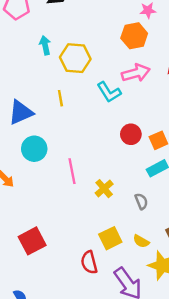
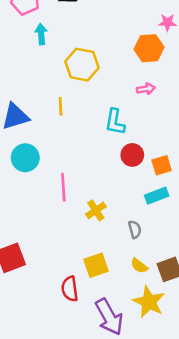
cyan arrow: (45, 45) -> (41, 34), moved
pink arrow: (136, 73) -> (146, 89), size x0.6
cyan L-shape: (109, 92) -> (115, 122), moved, turned 35
yellow semicircle: (141, 241) -> (139, 266), moved

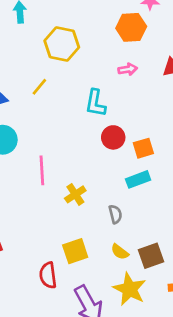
yellow line: (61, 106) -> (39, 87), turned 42

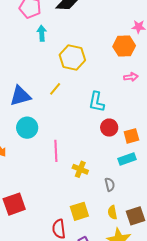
pink arrow: (128, 69) -> (131, 77), moved
yellow cross: (75, 194) -> (80, 169), turned -35
yellow semicircle: (120, 252) -> (112, 212), turned 40

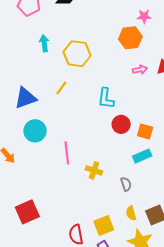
cyan arrow: (42, 33) -> (44, 43), moved
orange square: (131, 136) -> (145, 131), turned 35
yellow square: (79, 211) -> (104, 225), moved

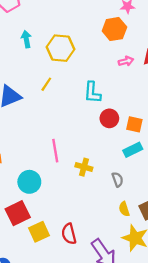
cyan circle: (35, 131) -> (29, 182), moved
yellow square: (104, 225) -> (39, 232), moved

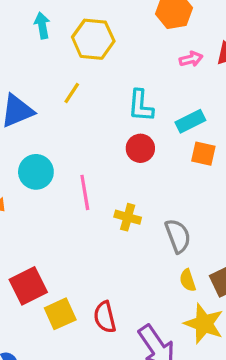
red circle: (109, 118) -> (140, 148), moved
cyan rectangle: (133, 150) -> (190, 121), moved
gray semicircle: (118, 179) -> (178, 236), size x1.5
cyan circle: (29, 182) -> (36, 172), moved

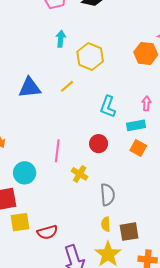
pink arrow: (191, 59) -> (146, 103), moved, turned -88
red circle: (140, 148) -> (99, 144), moved
cyan circle: (36, 172) -> (25, 173), moved
red semicircle: (105, 317) -> (47, 232), turned -108

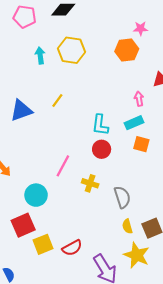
yellow hexagon: (90, 57) -> (71, 50), moved
cyan L-shape: (108, 107) -> (100, 125), moved
pink line: (57, 151) -> (63, 166), turned 35

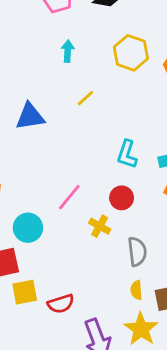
yellow hexagon: (71, 50) -> (131, 53), moved
yellow line: (57, 101) -> (85, 98), moved
red circle: (102, 149) -> (122, 198), moved

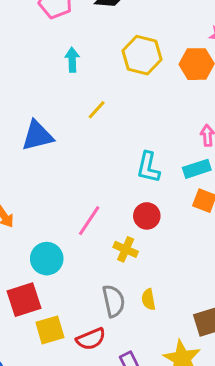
gray semicircle: (137, 252) -> (114, 301), moved
yellow semicircle: (136, 290) -> (148, 299), moved

